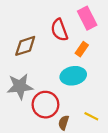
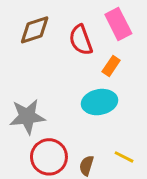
brown diamond: (25, 46) -> (35, 30), moved
red circle: (45, 105) -> (49, 157), moved

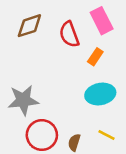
cyan ellipse: (99, 102) -> (100, 94), moved

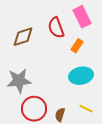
brown diamond: (29, 26) -> (23, 37), moved

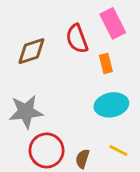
orange rectangle: (77, 46) -> (106, 63), turned -48

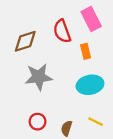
gray star: (26, 112) -> (39, 77), moved
red circle: (47, 150) -> (38, 122), size x0.6

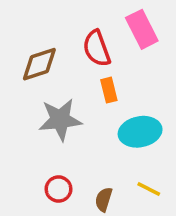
orange rectangle: (86, 51) -> (109, 90), moved

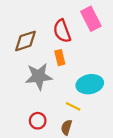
orange rectangle: (109, 90) -> (60, 58), moved
yellow line: (149, 189) -> (73, 106), moved

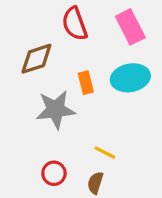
red semicircle: (62, 31) -> (75, 24), moved
cyan ellipse: (90, 84) -> (130, 78), moved

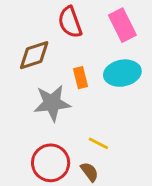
red circle: (54, 173) -> (51, 163), size x1.6
brown semicircle: (95, 183) -> (89, 172), turned 126

